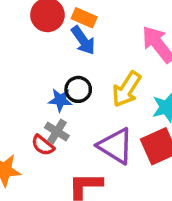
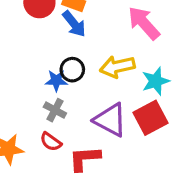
yellow arrow: (127, 89) -> (117, 67), turned 48
red semicircle: (43, 145) -> (51, 142), moved

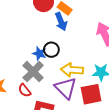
yellow arrow: (117, 67) -> (72, 70), moved
gray cross: (55, 110) -> (33, 72), size x1.5

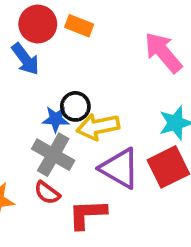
blue arrow: (61, 22) -> (25, 59), moved
yellow arrow: (72, 70) -> (98, 127), moved

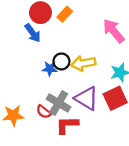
orange rectangle: (79, 26) -> (65, 14), turned -70
yellow arrow: (98, 127) -> (83, 63), moved
gray cross: (53, 155) -> (59, 103), moved

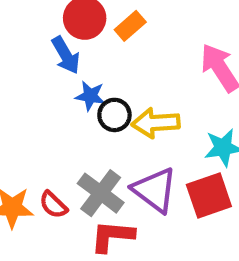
blue star: (50, 69) -> (90, 96), moved
red semicircle: (44, 112) -> (53, 205), moved

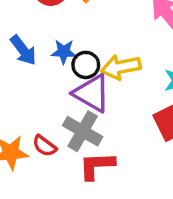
blue arrow: (66, 55) -> (23, 50), moved
purple triangle: (155, 190) -> (92, 93), moved

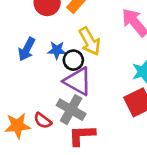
blue arrow: (23, 50) -> (27, 49), turned 65
yellow arrow: (121, 67) -> (90, 41), moved, turned -108

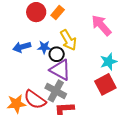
blue arrow: (27, 49) -> (22, 47), turned 48
red semicircle: (43, 121) -> (35, 100), size x1.6

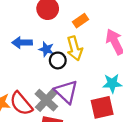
orange rectangle: (58, 12) -> (81, 21), moved
purple triangle: (60, 70) -> (66, 92), moved

